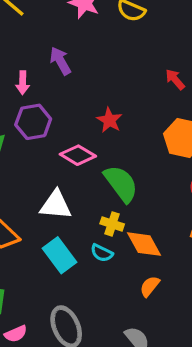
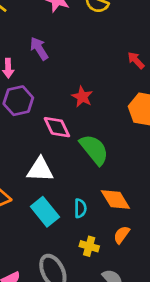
pink diamond: (78, 155) -> (57, 127), turned 36
yellow cross: (112, 224) -> (89, 246), moved
cyan semicircle: (102, 253) -> (80, 208), turned -114

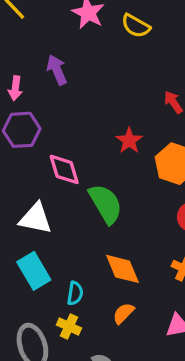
red star: (82, 97) -> (129, 141), moved
cyan semicircle: (80, 208) -> (75, 293), moved
yellow cross: (89, 246) -> (69, 327), moved

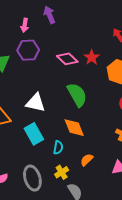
pink diamond: (64, 169) -> (67, 59), moved, turned -30
orange diamond: (122, 269) -> (74, 128), moved
yellow cross: (69, 327) -> (62, 172), moved, turned 32

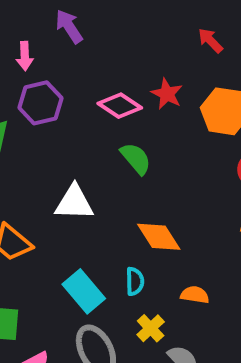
green semicircle: (77, 95) -> (136, 158), moved, size x0.7
cyan rectangle: (34, 134) -> (84, 291), moved
orange semicircle: (87, 160) -> (195, 295), turned 64

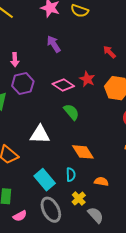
purple arrow: (69, 26) -> (54, 44), moved

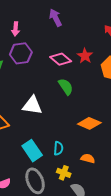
orange diamond: (83, 152) -> (89, 123), moved, turned -40
yellow cross: (79, 199) -> (64, 173), turned -32

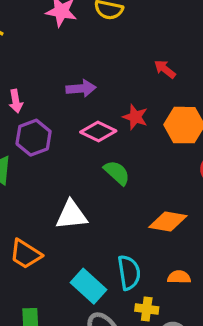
purple arrow: (55, 18) -> (81, 88), moved, turned 126
cyan semicircle: (58, 148) -> (129, 273), size x1.5

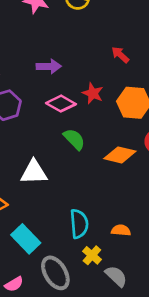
orange diamond: (168, 222) -> (120, 155), moved
cyan rectangle: (89, 286) -> (26, 239), moved
yellow cross: (147, 309) -> (92, 255), turned 30

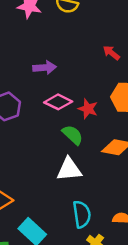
red star: (93, 93) -> (88, 109), moved
white triangle: (34, 172) -> (69, 169), moved

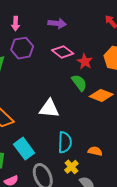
green semicircle: (73, 135) -> (79, 83), moved
white triangle: (69, 169) -> (49, 109), moved

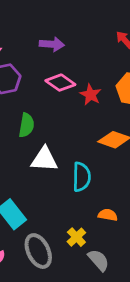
green semicircle: (79, 83) -> (26, 125), moved, turned 48
cyan semicircle: (65, 142) -> (82, 177), moved

